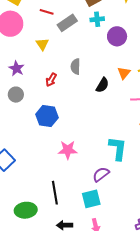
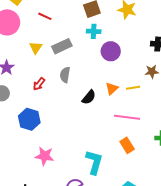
gray rectangle: (67, 23) -> (62, 46), moved

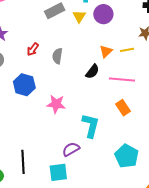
yellow triangle: (36, 48) -> (79, 16), moved
gray semicircle: (65, 75) -> (57, 56), moved
black semicircle: (89, 97) -> (92, 72), moved
pink star: (45, 156) -> (56, 104), moved

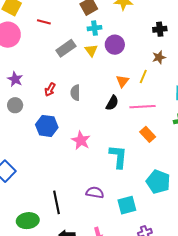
yellow line: (127, 50) -> (143, 77), turned -48
pink star: (56, 104) -> (81, 140), turned 30
purple semicircle: (71, 149) -> (95, 193), moved, turned 48
cyan square: (58, 172) -> (127, 205), moved

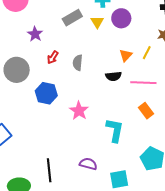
purple star: (15, 79) -> (35, 34), moved
black semicircle: (112, 103) -> (113, 76), turned 49
gray circle: (15, 105) -> (17, 70), size x1.6

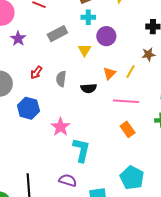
yellow triangle: (97, 22) -> (85, 50), moved
purple star: (35, 34) -> (18, 39), moved
black semicircle: (113, 76) -> (89, 88), moved
cyan L-shape: (115, 130) -> (81, 150), moved

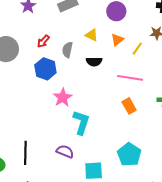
yellow triangle: (85, 50) -> (92, 35), moved, turned -40
orange triangle: (109, 73) -> (117, 40), moved
blue hexagon: (28, 108) -> (45, 69), moved

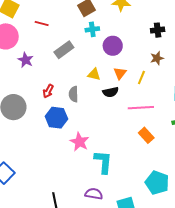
black semicircle: (94, 62) -> (111, 92), moved

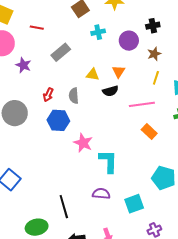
cyan cross: (92, 29) -> (98, 32), moved
purple circle: (113, 46) -> (129, 41), moved
yellow line: (141, 78) -> (156, 78), moved

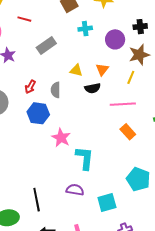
brown star: (154, 54) -> (139, 55), size x1.5
yellow line: (156, 78) -> (131, 77), moved

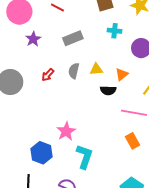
yellow triangle: (76, 70) -> (96, 69), turned -32
gray semicircle: (56, 90) -> (74, 71), moved
blue hexagon: (38, 113) -> (42, 153), moved

